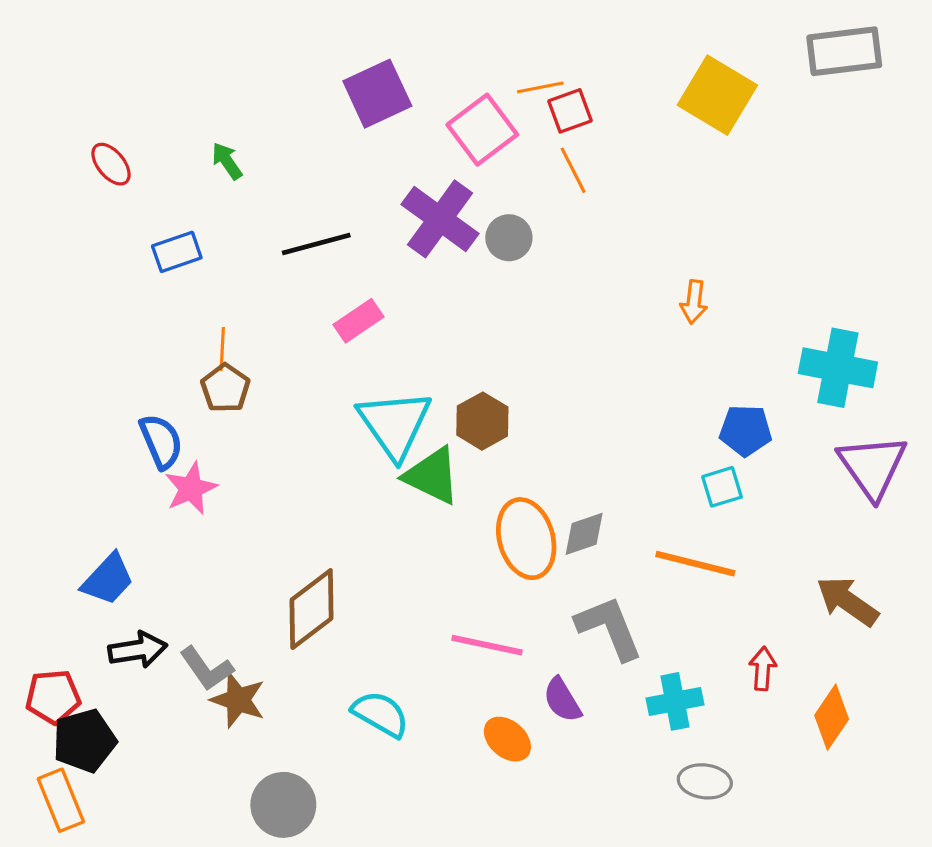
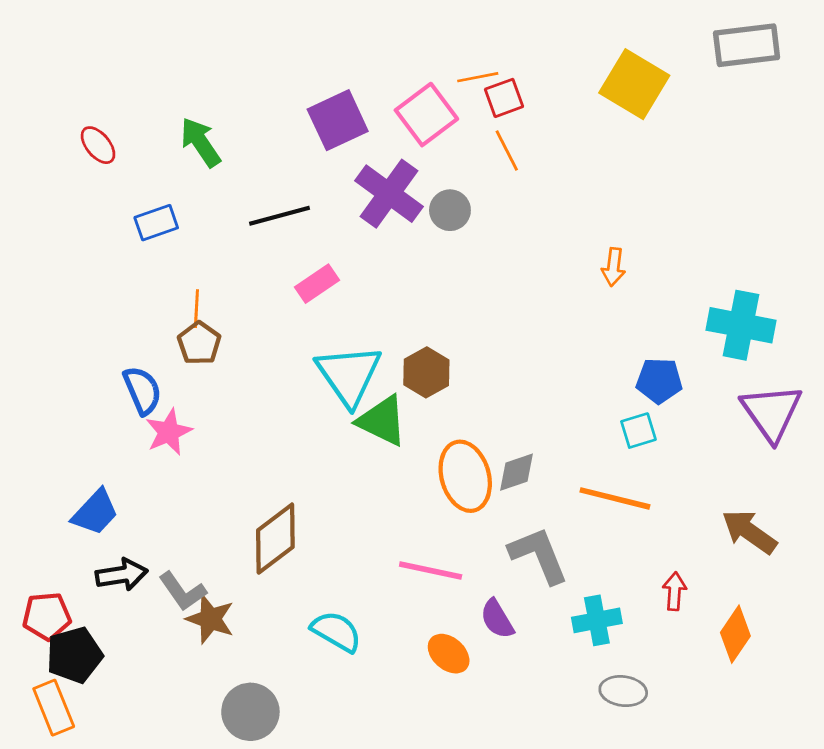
purple square: (377, 94) -> (338, 120), moved
green arrow: (227, 161) -> (201, 142), size x1.5

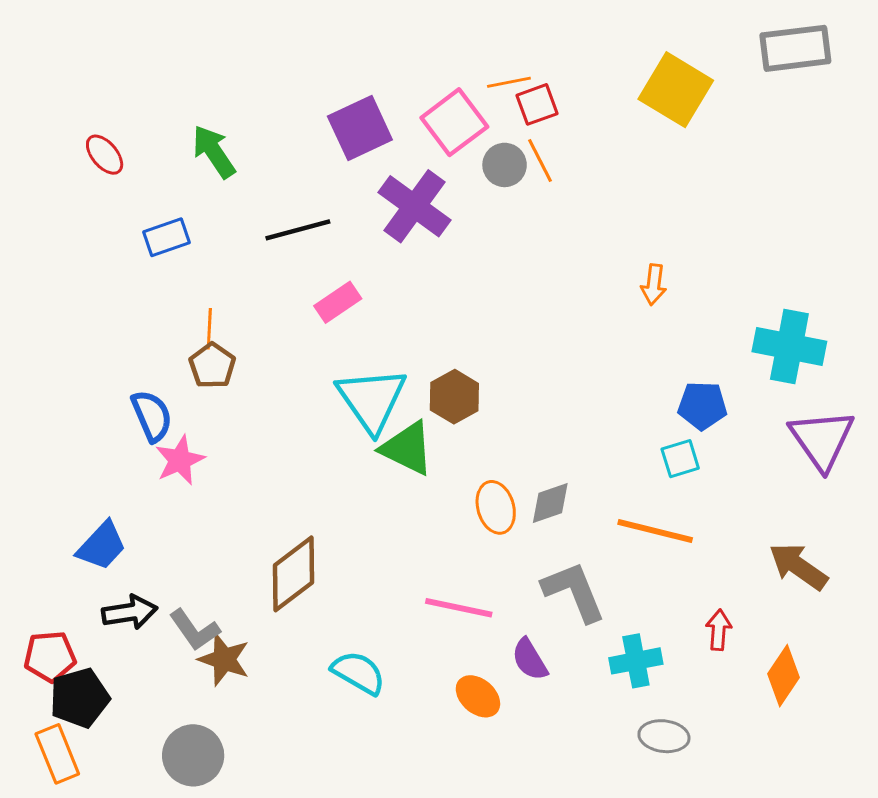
gray circle: (450, 210) -> (505, 165), moved
orange ellipse: (465, 476) -> (496, 507), size x0.7
gray circle: (250, 712) -> (193, 755), moved

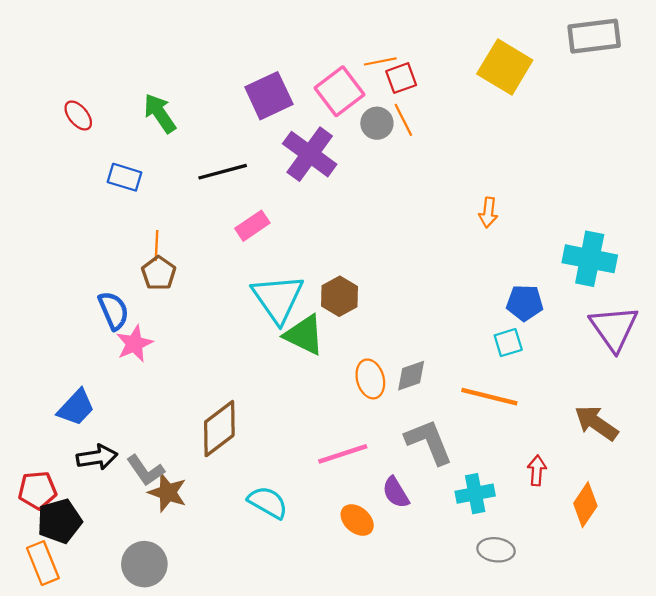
blue rectangle: (167, 237) -> (125, 177), turned 36
pink line: (459, 608) -> (343, 454), turned -30

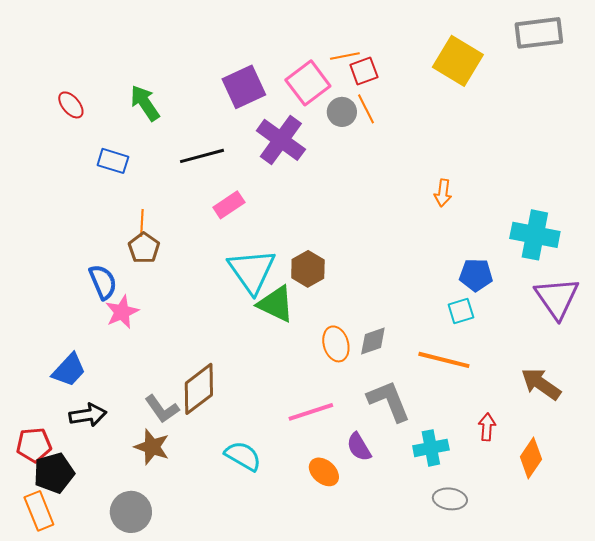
gray L-shape: (145, 470) -> (162, 409), moved

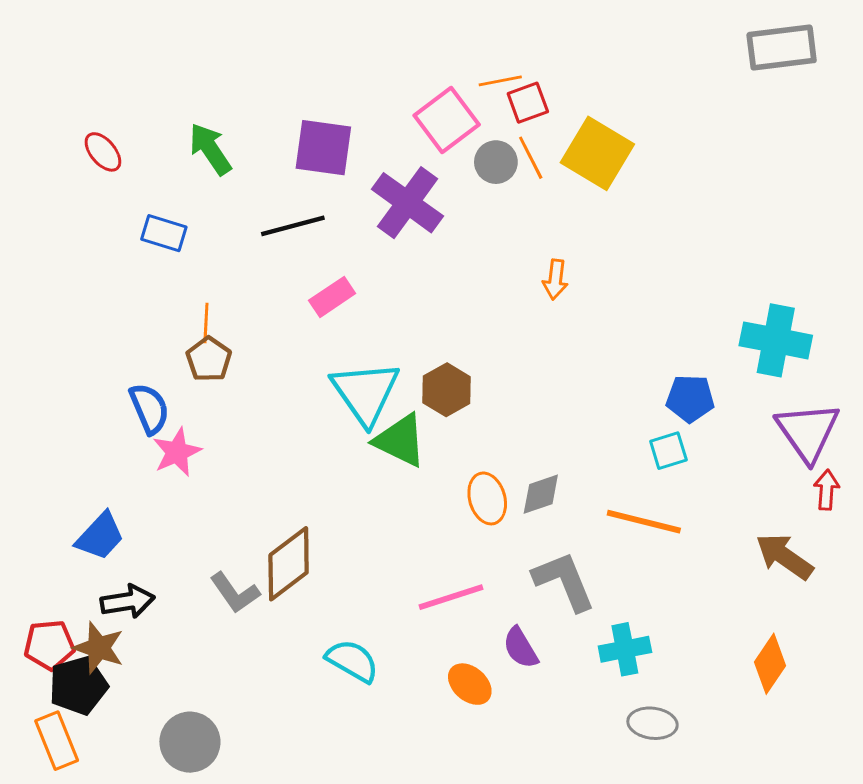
yellow square: (458, 61) -> (597, 153), moved
purple square: (244, 87) -> (323, 148), moved, turned 33
orange arrow: (443, 193) -> (555, 280), moved
red arrow: (487, 427) -> (826, 490), moved
brown star: (152, 447) -> (99, 648), moved

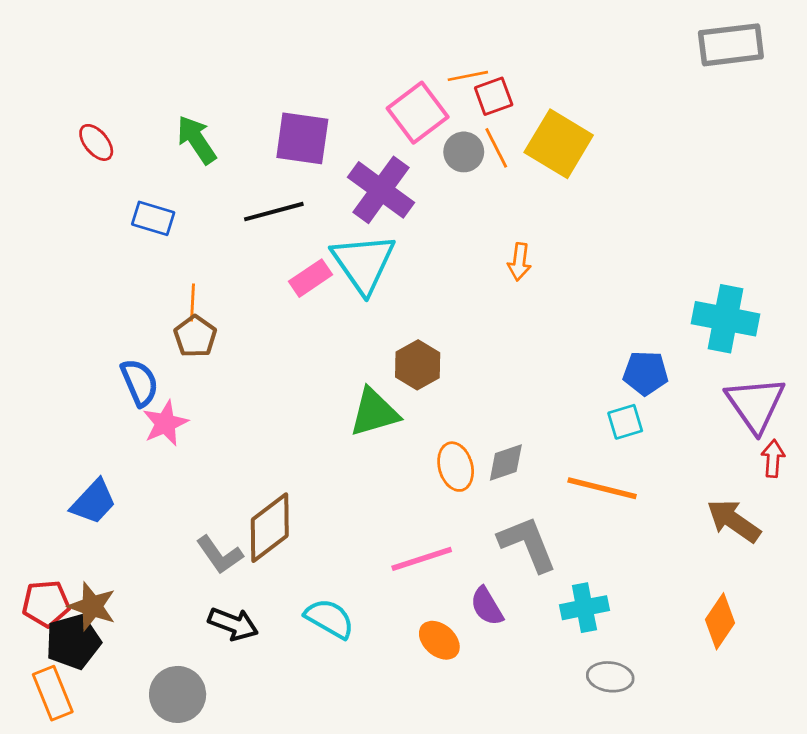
cyan triangle: (365, 393) -> (363, 263), moved
green triangle: (400, 440) -> (374, 412), turned -42
black arrow: (128, 601) -> (233, 624), moved, turned 30

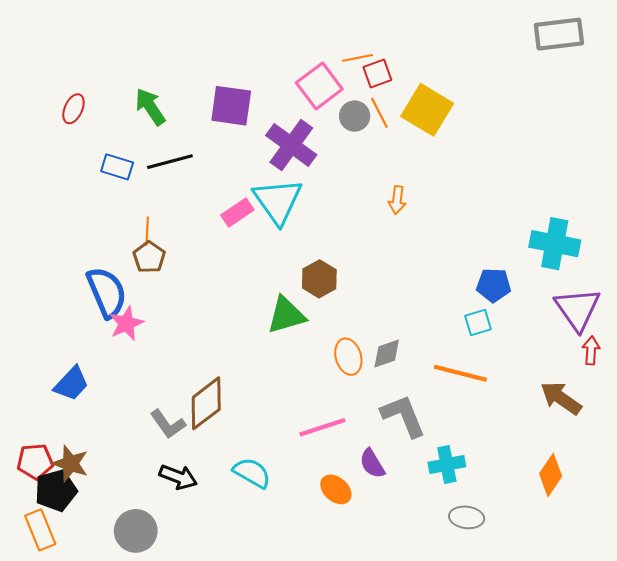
red ellipse: (96, 142) -> (73, 109), turned 64
black line: (274, 212) -> (170, 162), moved
blue semicircle: (140, 383) -> (107, 292), size x1.4

